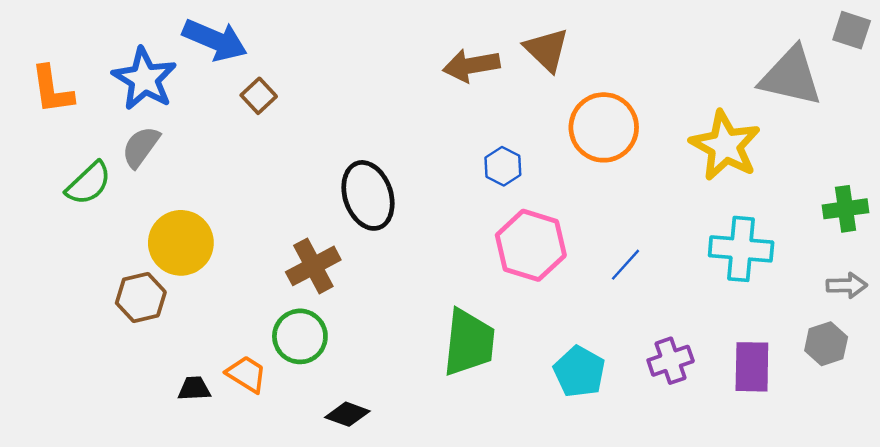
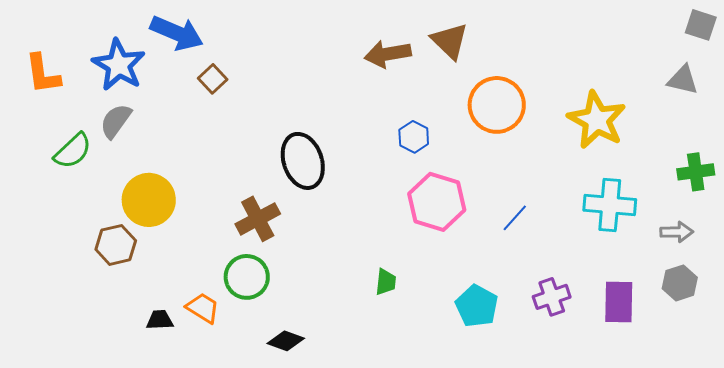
gray triangle: (791, 76) -> (683, 80), moved, size x0.6
gray arrow: (847, 285) -> (677, 232), moved
green trapezoid: (469, 342) -> (386, 282), size x0.5

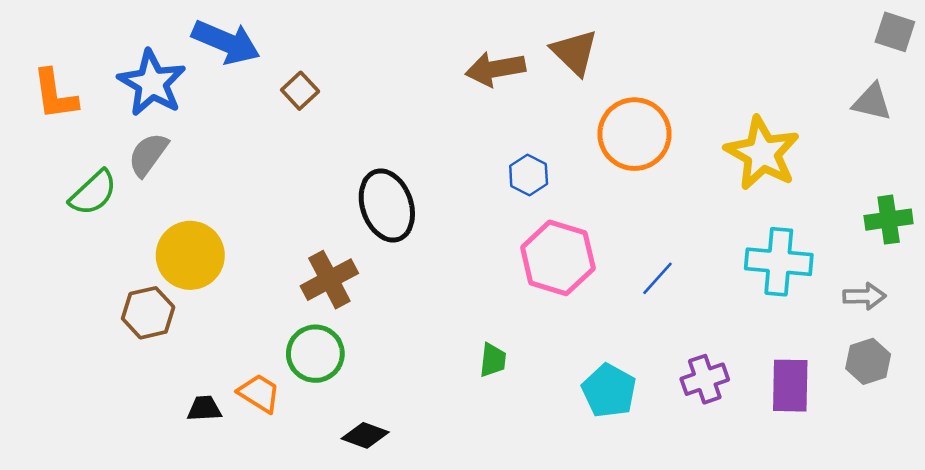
brown square: (213, 79) -> (300, 91), moved

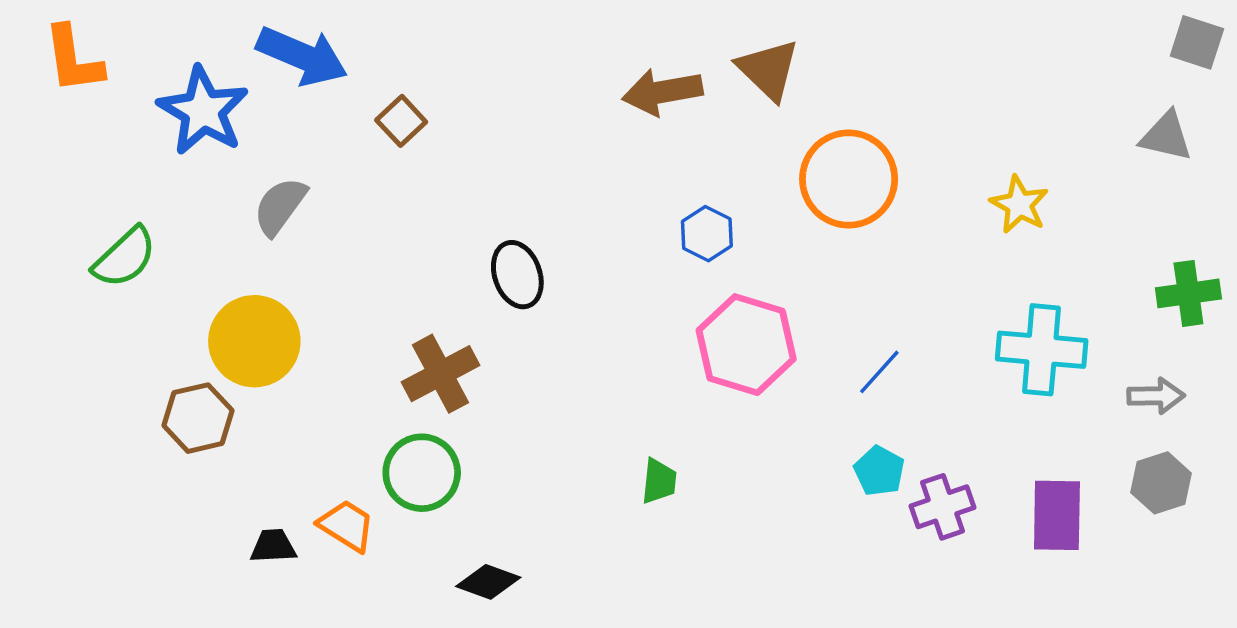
orange L-shape: (55, 94) -> (73, 59), moved
yellow star: (762, 153) -> (1019, 205), size x0.6
gray semicircle: (148, 154) -> (280, 206), moved
black ellipse: (387, 206) -> (517, 275), size x0.7
cyan pentagon: (609, 391) -> (879, 471), moved, size x0.7

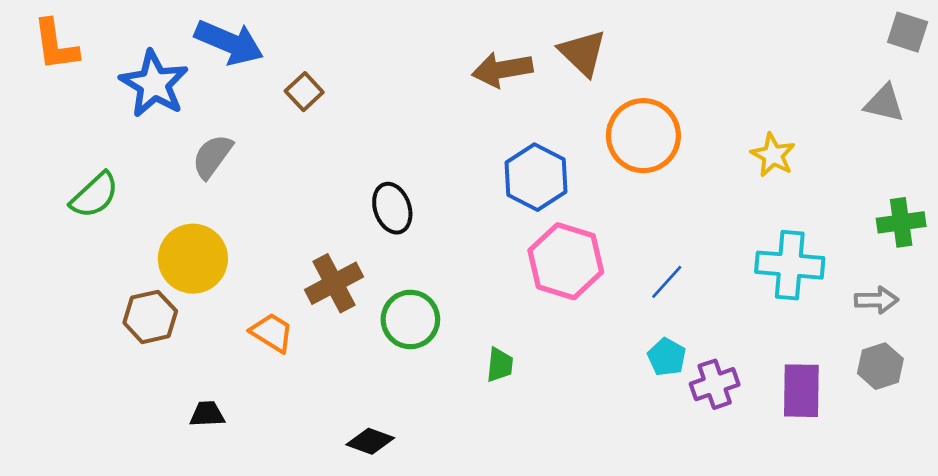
blue hexagon: (707, 234) -> (536, 177), size x1.6
green circle: (422, 473) -> (410, 319), moved
orange trapezoid: (347, 526) -> (272, 332), moved

